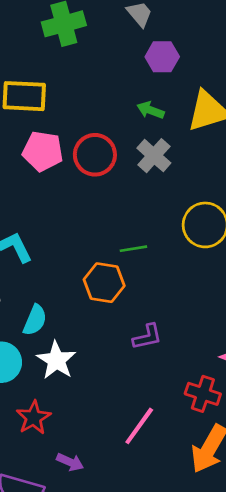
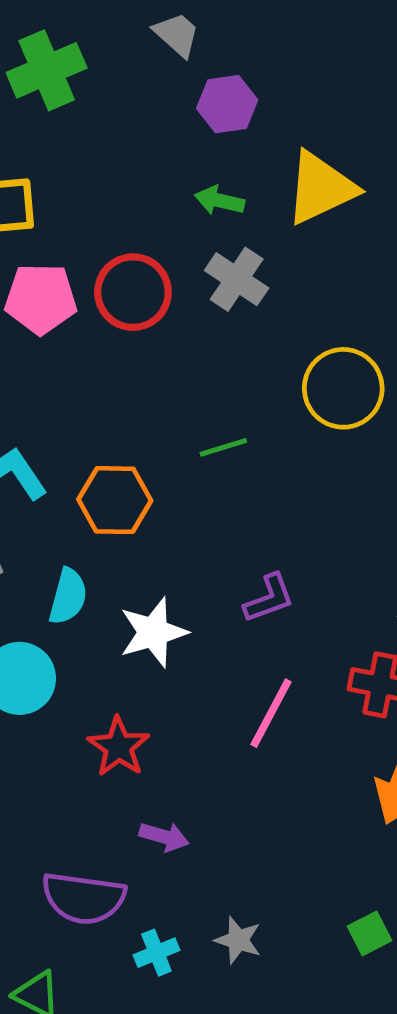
orange hexagon: (104, 283) -> (115, 500), moved
white star: (56, 360) -> (153, 632), moved, turned 30
red star: (34, 418) -> (119, 747), moved
pink line: (139, 426) -> (271, 713), moved

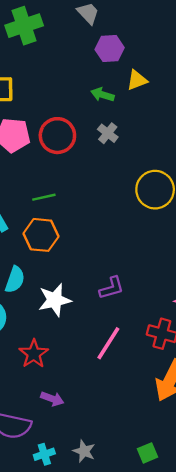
yellow triangle: (321, 188) -> (137, 80), moved, size x0.6
gray cross: (237, 279) -> (108, 133), size x0.7
green line: (223, 447) -> (44, 197), moved

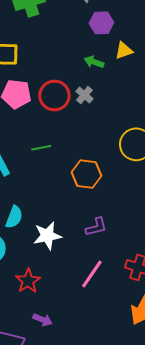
gray cross: (108, 133) -> (84, 95), moved
orange hexagon: (41, 235) -> (87, 174), moved

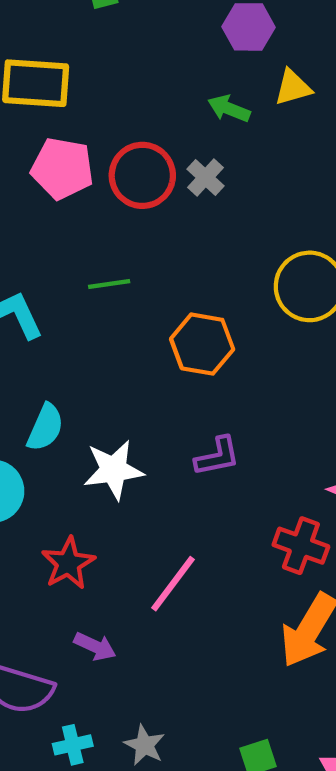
pink line: (92, 274) -> (173, 584), moved

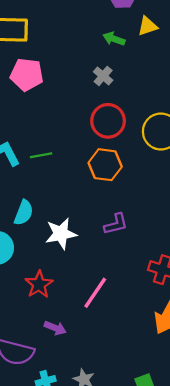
red circle: (142, 175) -> (108, 121), moved
green line: (109, 284) -> (41, 155), moved

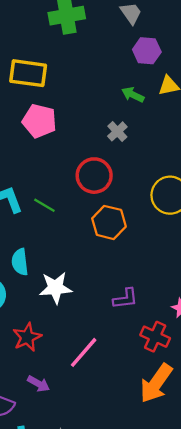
red circle: (108, 121) -> (94, 176), moved
green line: (41, 155) -> (44, 205), turned 35
cyan semicircle: (24, 213) -> (20, 262), turned 145
purple L-shape: (116, 224) -> (125, 299), moved

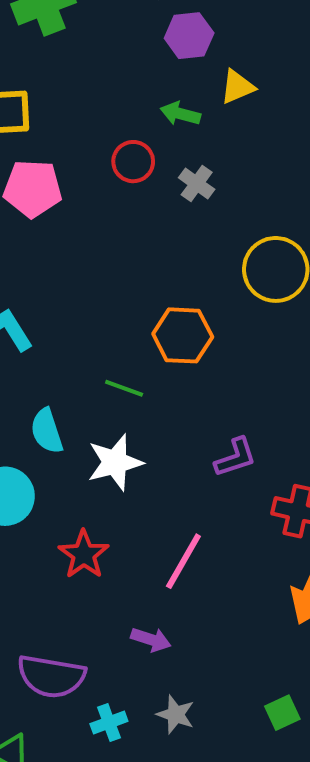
gray cross: (117, 131) -> (197, 184), moved
red circle: (94, 176) -> (133, 162), moved, size x0.7
green line: (44, 205) -> (124, 388), moved
purple arrow: (39, 384) -> (151, 639), moved

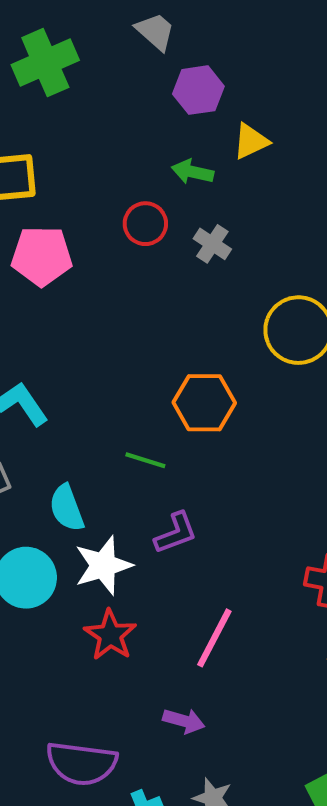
purple L-shape: (235, 457) -> (176, 533), moved
white star: (115, 462) -> (103, 565), moved

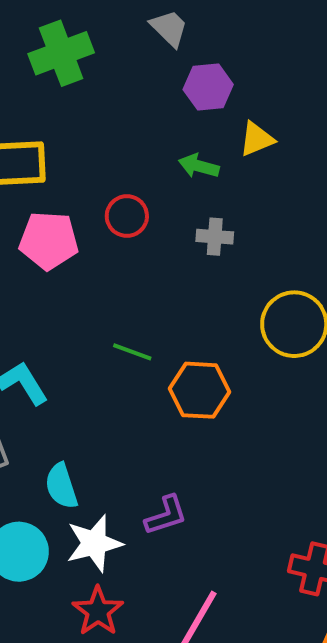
red circle: (145, 224) -> (127, 216), moved
gray cross: (212, 244) -> (215, 237), turned -32
green line: (145, 460) -> (132, 352), moved

